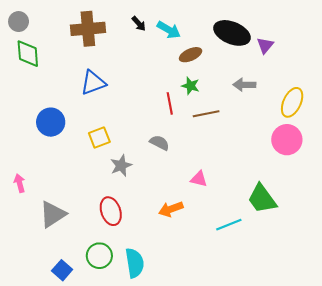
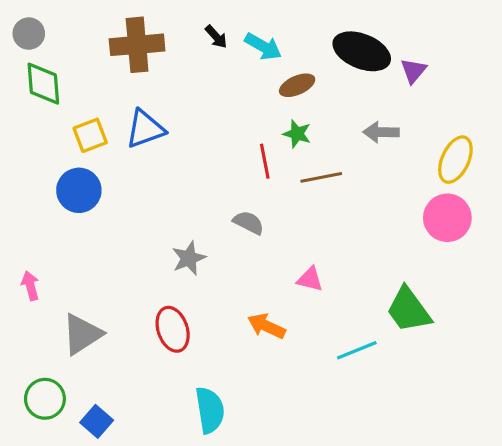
yellow square: (99, 138) -> (90, 135), moved
orange arrow: (171, 209) -> (266, 326), turned 45
green circle: (99, 256) -> (45, 399), moved

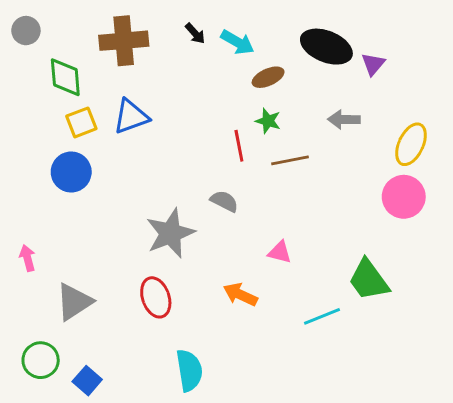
green diamond: (43, 84) -> (65, 77), moved
gray star: (189, 258) -> (170, 233), size x1.6

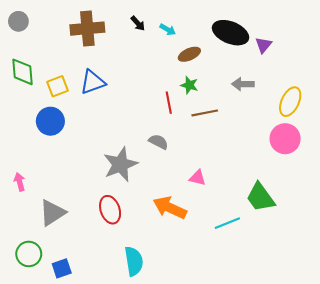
cyan arrow: (237, 42) -> (168, 30), size x0.7
green diamond: (65, 77) -> (23, 72), moved
orange arrow: (240, 295) -> (170, 208), size x1.4
blue square: (87, 381) -> (62, 268), turned 30

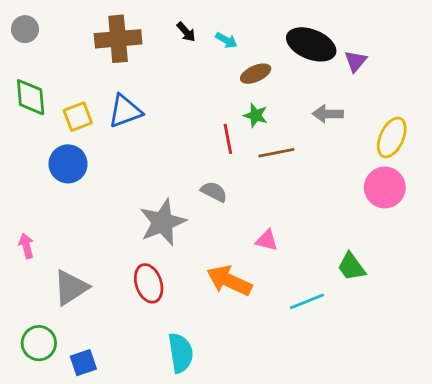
green trapezoid: (260, 197) -> (351, 267), size x0.7

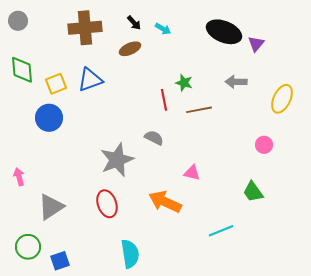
brown ellipse: (256, 74) -> (130, 49), moved
pink circle: (385, 188) -> (264, 145), moved, size x0.6
cyan line: (307, 301) -> (221, 231), moved

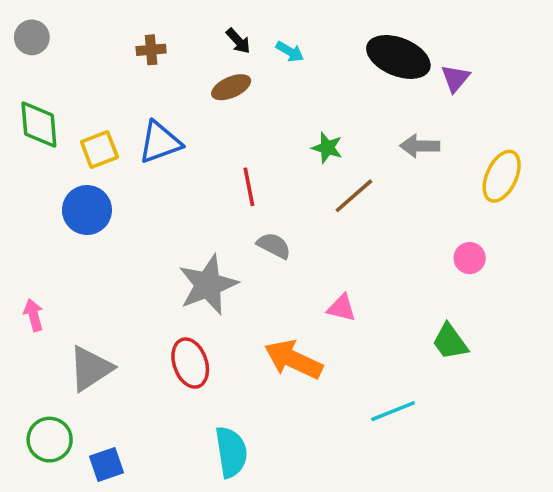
brown cross: (85, 28) -> (151, 50), size x0.5
red line: (164, 100) -> (249, 187), moved
brown line: (199, 110) -> (354, 196), turned -30

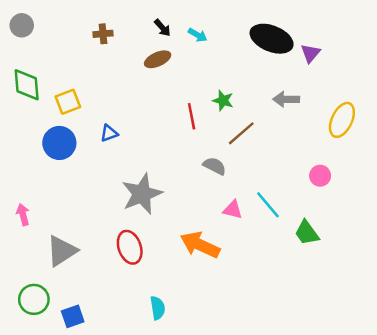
blue triangle: (160, 142) -> (109, 133), moved, size x0.6
red line: (249, 187) -> (192, 116), moved
gray semicircle: (274, 246) -> (215, 166), moved
cyan line: (393, 411) -> (268, 205), moved, turned 72
cyan semicircle: (231, 452) -> (158, 308), size x0.7

